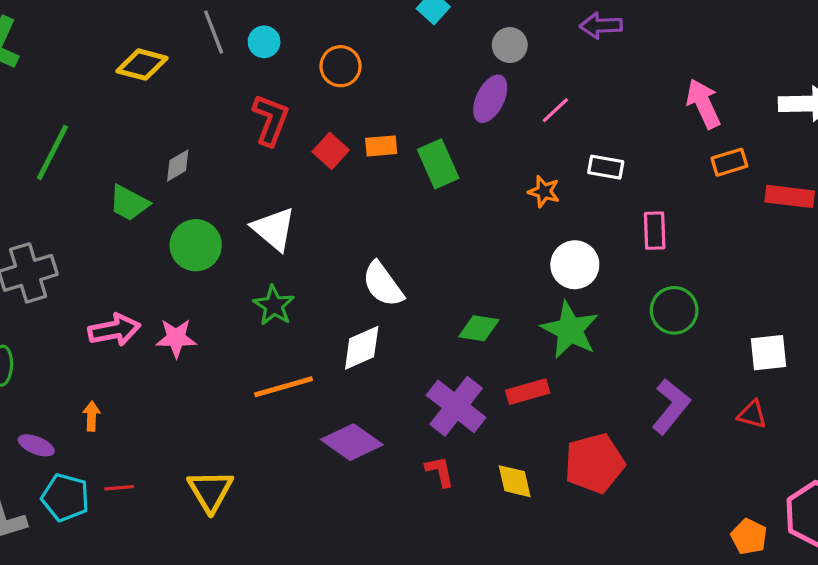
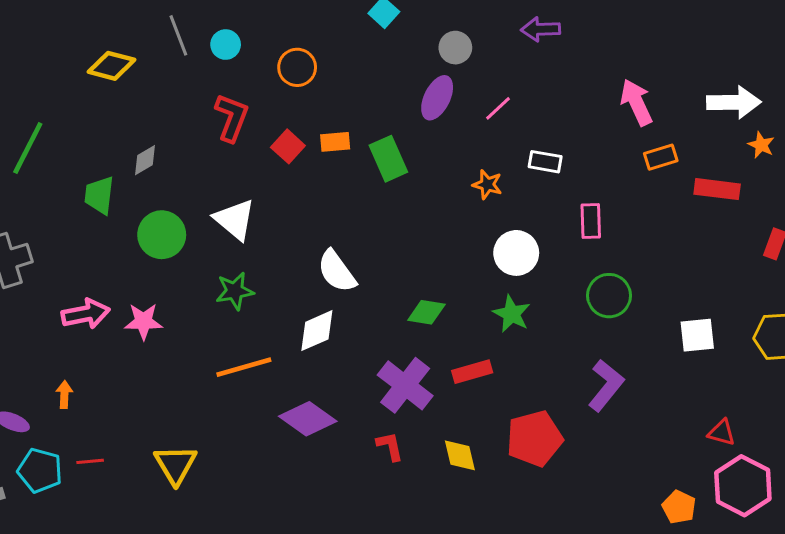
green trapezoid: (129, 203) -> (99, 195), turned 69
green star: (274, 305) -> (235, 291), turned 30
green star: (570, 330) -> (512, 314), size x0.7
red triangle: (752, 414) -> (722, 433), moved

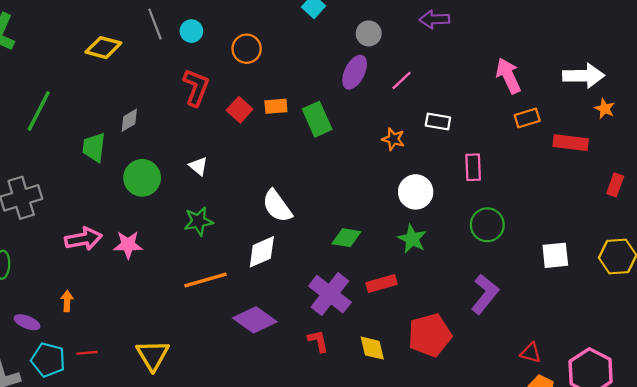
white triangle: (235, 219) -> (198, 166), size x0.6
red triangle: (722, 433) -> (531, 353), moved

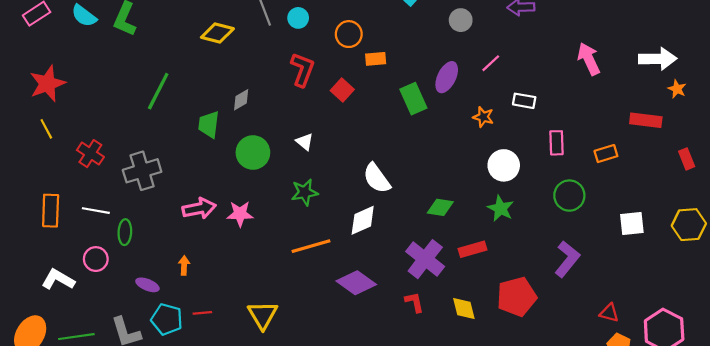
purple ellipse: (355, 72) -> (447, 77), moved
orange rectangle: (276, 106) -> (376, 59), moved
orange rectangle: (527, 118) -> (606, 154), moved
red rectangle: (615, 185) -> (687, 159), turned -42

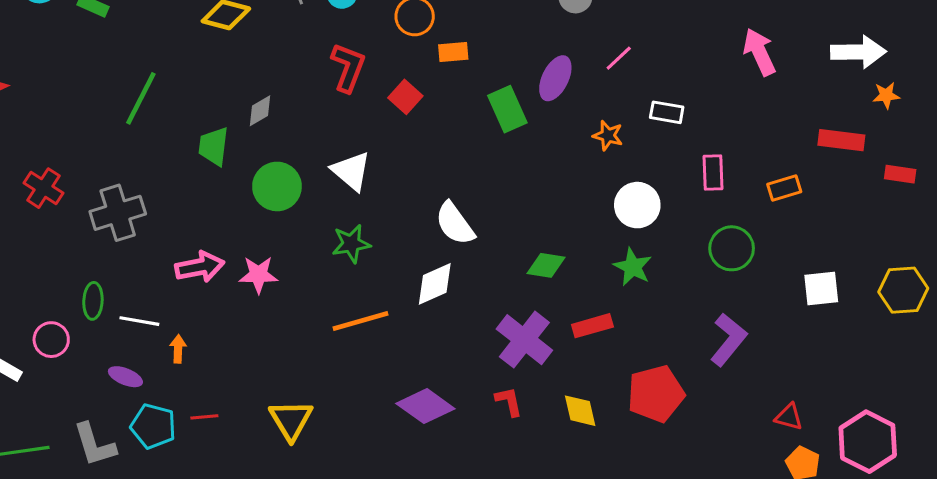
orange star: (677, 89) -> (886, 95), turned -30
white triangle: (305, 142) -> (351, 171), size x1.6
red rectangle: (687, 159) -> (900, 174), moved, turned -60
white line: (96, 211) -> (139, 321), moved
purple diamond: (356, 283) -> (425, 406), moved

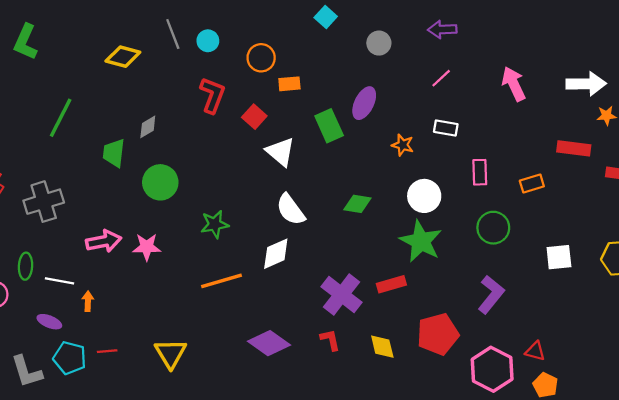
pink line: (619, 58) -> (441, 78), moved
white triangle: (351, 171) -> (280, 152), moved
green diamond: (546, 265) -> (357, 204), moved
green star: (633, 267) -> (421, 241), size x1.5
pink hexagon: (868, 442) -> (492, 369), moved

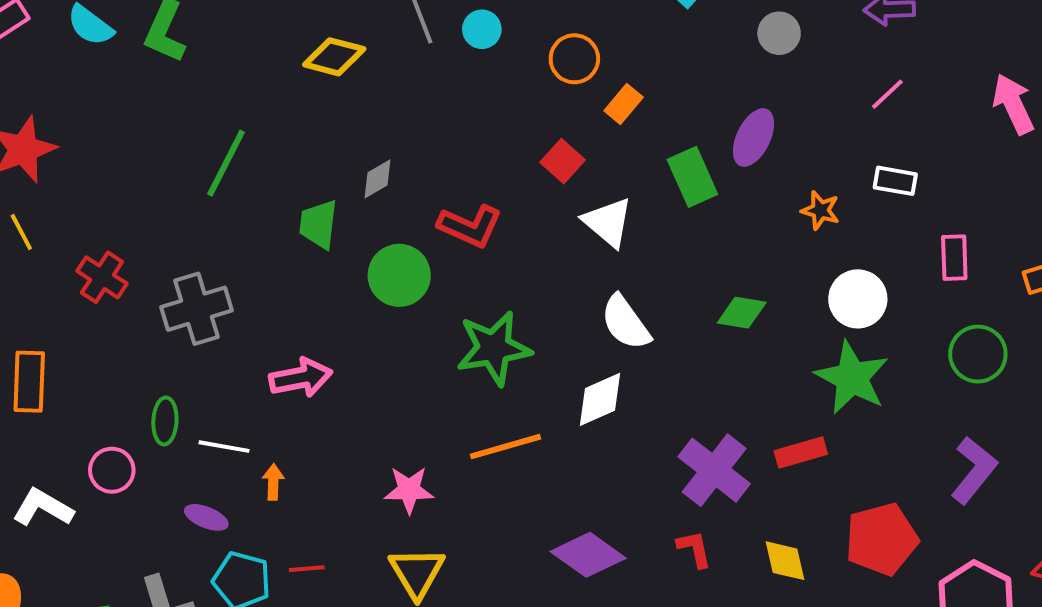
orange rectangle: (289, 84) -> (624, 104), turned -45
red L-shape: (212, 95) -> (470, 226), moved, turned 93
green star: (215, 224) -> (494, 348), size x1.5
pink star: (147, 247) -> (409, 490), moved

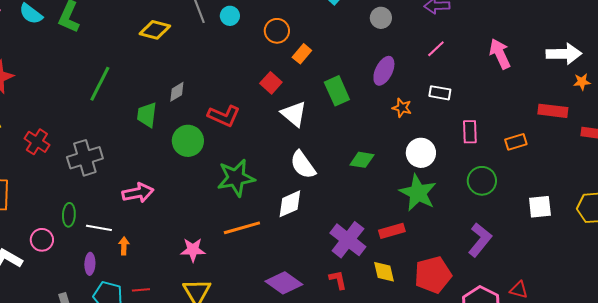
purple ellipse: (754, 138) -> (384, 71), moved
purple ellipse: (206, 517) -> (90, 264), turned 70
yellow diamond: (785, 561) -> (384, 272), moved

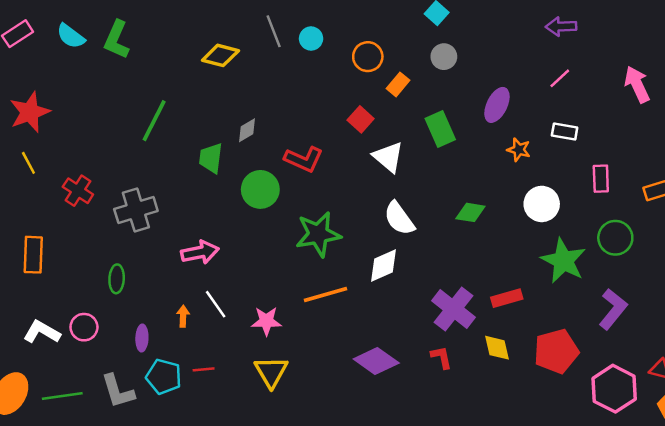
gray circle: (381, 18) -> (444, 57), moved
green star: (418, 193) -> (563, 261), moved
white line: (99, 228) -> (216, 304), moved, turned 45
pink circle: (42, 240) -> (84, 327), moved

